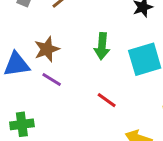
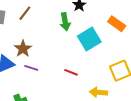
green arrow: (102, 46) -> (65, 22), moved

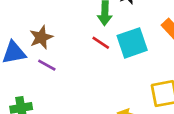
red line: (71, 72) -> (101, 43), moved

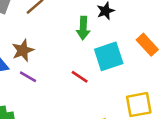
red line: (101, 43) -> (80, 77), moved

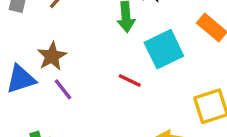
purple line: (28, 77) -> (63, 89), turned 30

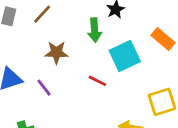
brown star: (52, 56) -> (56, 52), moved, turned 30

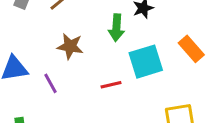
red line: (97, 81) -> (111, 85), turned -48

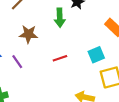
cyan square: (146, 62) -> (96, 55), moved, size x0.7

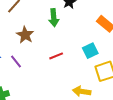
brown star: (28, 34) -> (25, 35), turned 30

